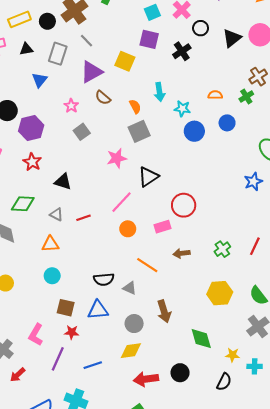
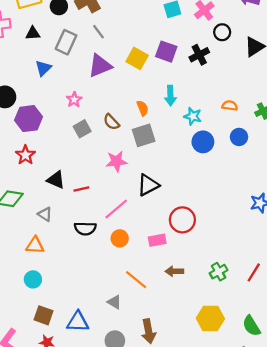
purple square: (149, 39) -> (166, 52), moved
brown semicircle: (103, 98) -> (111, 122), moved
red line: (83, 218) -> (81, 189), moved
black semicircle: (104, 279) -> (85, 228), moved

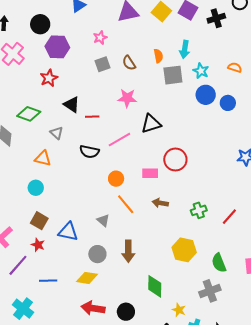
gray square: (144, 135) -> (173, 75), moved
blue circle: (239, 137) -> (228, 103), moved
orange circle: (120, 238) -> (116, 179), moved

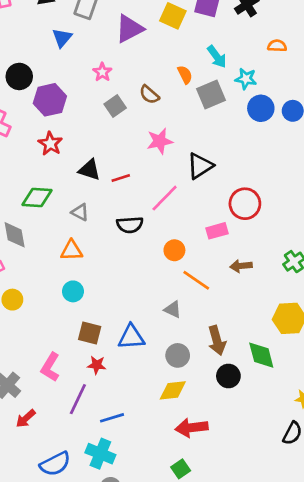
cyan arrow: (185, 49) -> (217, 57), turned -30
orange semicircle: (235, 67) -> (277, 46), moved
blue line: (48, 281) -> (112, 418), moved
green diamond: (155, 286) -> (261, 355), moved
black circle: (126, 312) -> (228, 376), moved

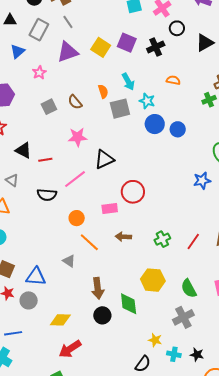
pink star: (102, 72) -> (39, 73), moved
gray circle: (178, 355) -> (29, 300), moved
red arrow: (192, 428) -> (70, 349), turned -35

